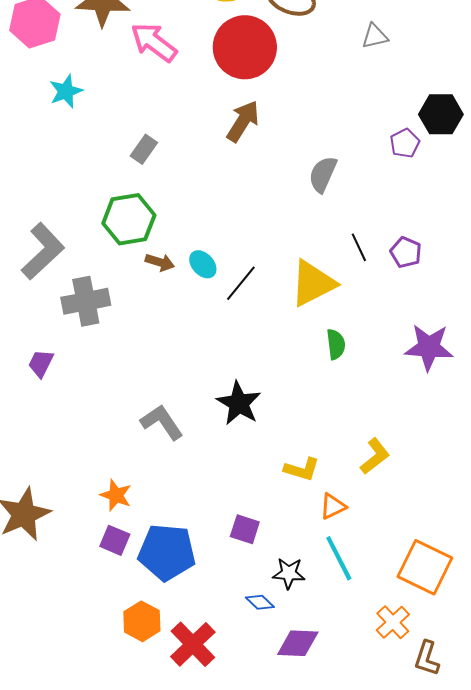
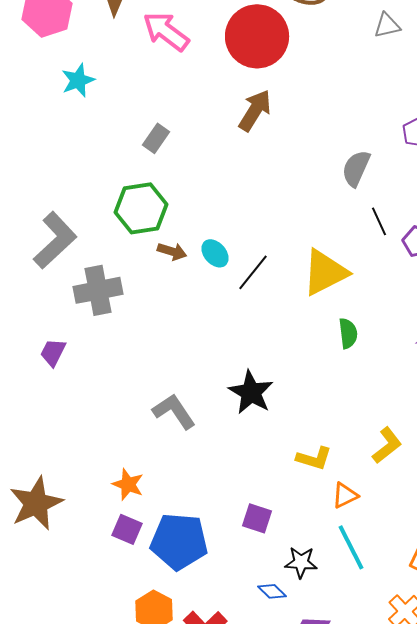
gray semicircle: (323, 174) -> (356, 168), moved
black line: (359, 247) -> (379, 221), moved

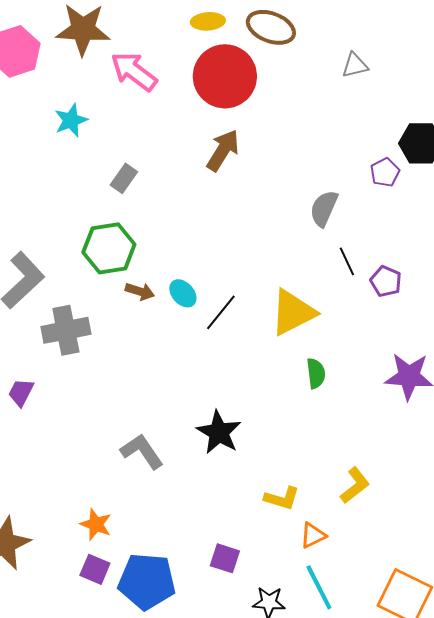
cyan star: (78, 80) -> (71, 120), moved

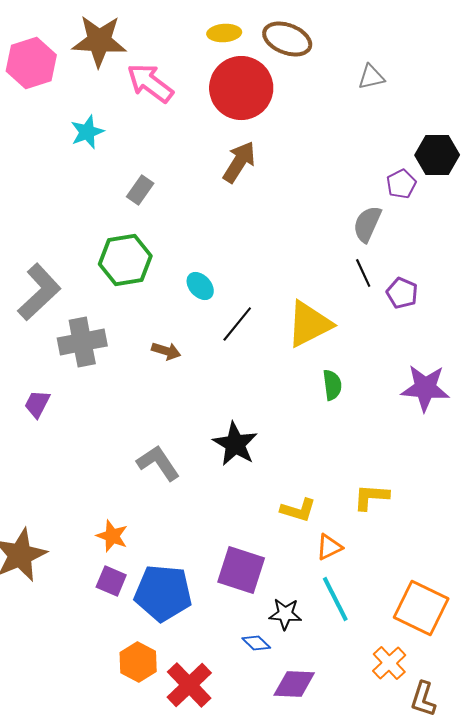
gray semicircle: (324, 208) -> (367, 224), moved
brown arrow: (140, 291) -> (166, 351), moved
cyan ellipse: (183, 293) -> (200, 286), moved
yellow L-shape: (355, 485) -> (371, 497), turned -138
purple square: (225, 558) -> (241, 570), size x1.6

